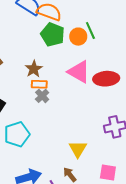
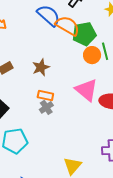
green pentagon: (53, 35) -> (84, 34), moved, turned 30
brown star: (34, 69) -> (41, 67), moved

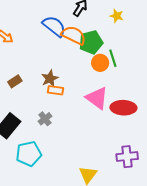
orange rectangle: (45, 95) -> (55, 90), moved
gray cross: (46, 107) -> (45, 119), moved

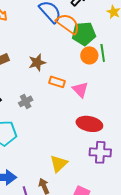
orange rectangle: (55, 90) -> (57, 82), moved
pink triangle: (97, 98) -> (80, 90), size x0.7
red ellipse: (123, 108) -> (89, 124), moved

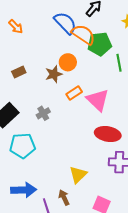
orange circle: (89, 55) -> (68, 62), moved
orange rectangle: (57, 82) -> (74, 93), turned -49
pink triangle: (80, 90) -> (98, 100), size x1.4

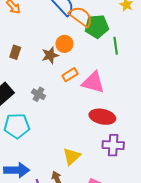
brown rectangle: (19, 72) -> (15, 52), turned -48
pink triangle: (98, 100) -> (93, 82), turned -30
gray cross: (43, 113) -> (39, 94), turned -32

